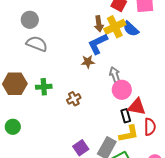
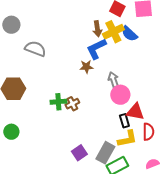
gray circle: (30, 20) -> (11, 25), moved
green cross: (44, 87) -> (58, 102), moved

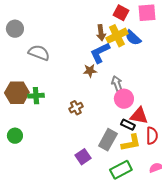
green cross: (58, 102) -> (36, 96), moved
black rectangle: (124, 121) -> (128, 125), turned -48
gray rectangle: (105, 153) -> (108, 140), moved

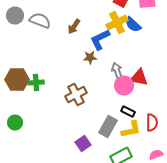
brown arrow: (101, 33) -> (74, 26), moved, turned 42
gray semicircle: (39, 53) -> (40, 20), moved
brown cross: (76, 108) -> (76, 94), size x1.5
red triangle: (139, 116) -> (139, 78), moved

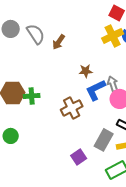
gray semicircle: (40, 20) -> (36, 34), turned 35
brown arrow: (74, 26) -> (59, 42), moved
blue L-shape: (100, 40) -> (96, 90), moved

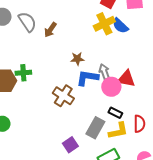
blue L-shape: (96, 90) -> (87, 78), turned 35
green cross: (32, 96) -> (23, 73), moved
brown cross: (72, 108) -> (63, 96), turned -30

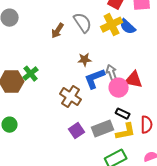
gray semicircle: (27, 22) -> (83, 23), moved
green cross: (23, 73) -> (31, 74), turned -35
blue L-shape: (87, 78) -> (95, 79), turned -30
gray rectangle: (95, 128) -> (103, 129), turned 40
purple square: (70, 145) -> (77, 131), moved

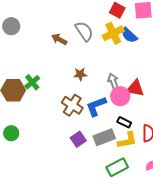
brown arrow: (58, 31) -> (59, 39), turned 84
brown star: (85, 60) -> (80, 74), moved
blue L-shape: (95, 79) -> (96, 106), moved

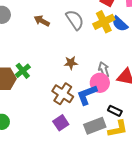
brown arrow: (59, 39) -> (42, 21), moved
pink circle: (120, 96) -> (100, 83), moved
purple square: (78, 139) -> (61, 123), moved

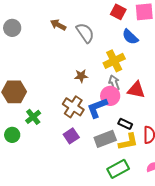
brown arrow: (42, 21) -> (58, 25), moved
yellow cross: (104, 22) -> (114, 61), moved
green cross: (23, 71) -> (33, 117), moved

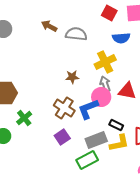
gray semicircle: (85, 33) -> (76, 34), turned -50
blue semicircle: (130, 37) -> (121, 38), turned -48
green rectangle: (118, 169) -> (87, 160), moved

